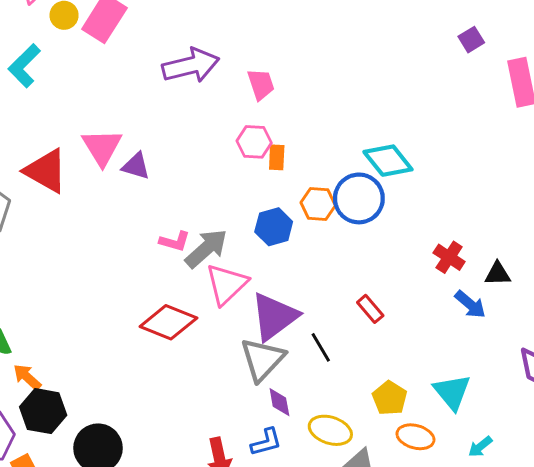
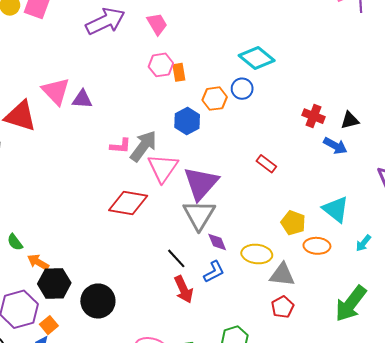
blue circle: (359, 198) -> (242, 89), size x0.6
black line: (321, 347) -> (176, 258), moved

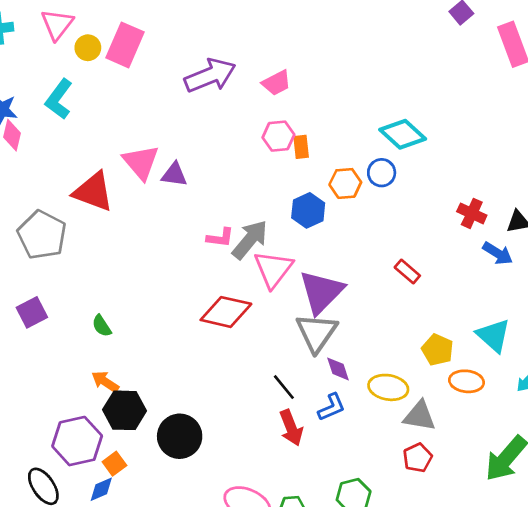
pink trapezoid: (157, 24) -> (276, 83), turned 90
green semicircle: (15, 242) -> (102, 326), moved

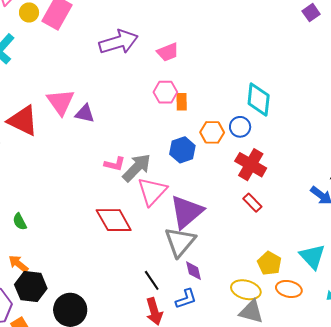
cyan diamond: (403, 134) -> (259, 99), turned 48
red cross: (472, 213) -> (251, 165), moved, size x1.4
red diamond: (226, 312) -> (114, 220), turned 42
yellow ellipse: (388, 387) -> (246, 290), moved

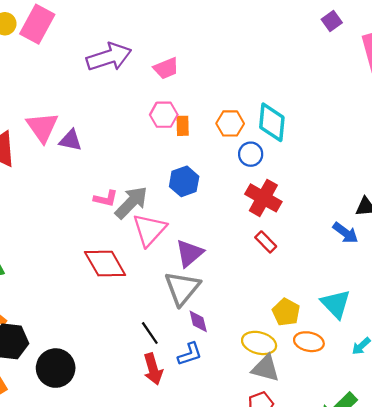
orange hexagon: (212, 132) -> (230, 123), moved
purple triangle: (187, 212) -> (189, 253), size x0.7

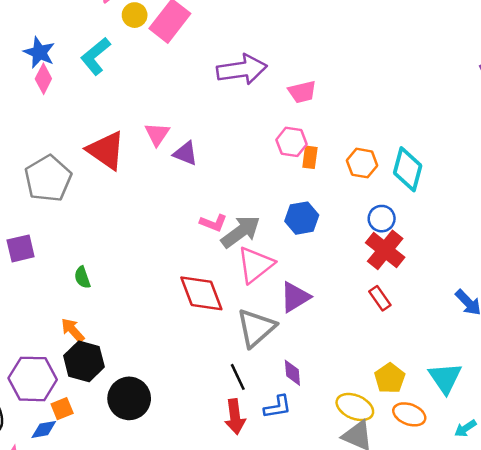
pink triangle: (42, 127) -> (157, 134), size x0.7
blue circle: (251, 154) -> (382, 219), moved
gray triangle: (182, 288) -> (256, 328), moved

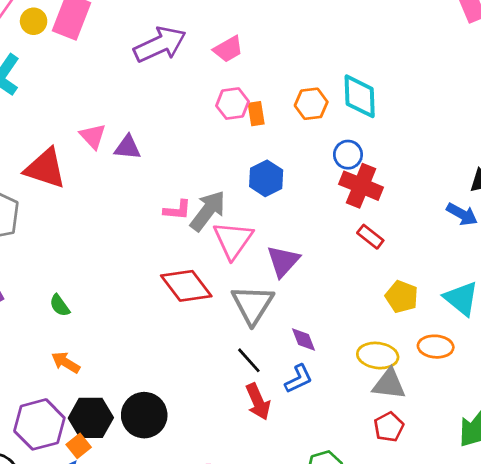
black hexagon: (84, 361) -> (91, 418), moved
yellow pentagon: (390, 378) -> (402, 297), moved

